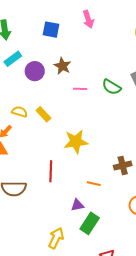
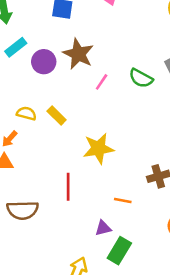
brown star: (62, 66) -> (78, 54), size x1.4
pink line: (80, 89) -> (102, 82), turned -56

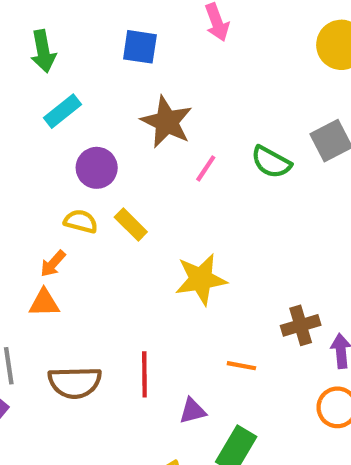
purple circle: (44, 62) -> (97, 168), moved
red line: (68, 187) -> (144, 374), moved
purple triangle: (103, 228) -> (193, 411), moved

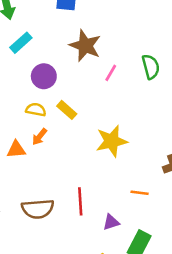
green semicircle: (271, 162) -> (151, 67), turned -130
orange arrow: (53, 264) -> (40, 137), moved
orange triangle: (44, 303) -> (16, 149), moved

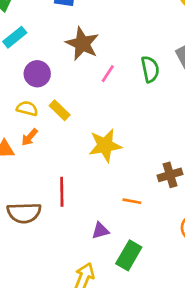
red line: (80, 201) -> (62, 192), moved

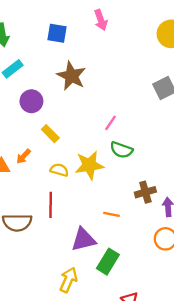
green semicircle: (150, 69) -> (121, 150), moved, turned 120
pink line: (108, 74) -> (110, 123), moved
yellow semicircle: (27, 108) -> (59, 170), moved
purple triangle: (100, 231) -> (83, 240), size x1.6

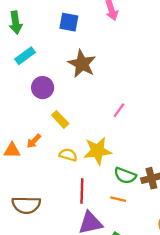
green semicircle: (121, 150) -> (125, 176), moved
red line: (51, 205) -> (82, 191), moved

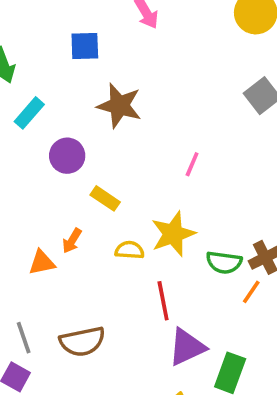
orange line: (118, 199) -> (251, 292), moved, turned -56

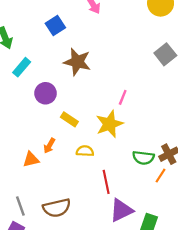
blue square: (85, 46) -> (55, 25), turned -30
yellow star: (173, 234) -> (109, 124), moved

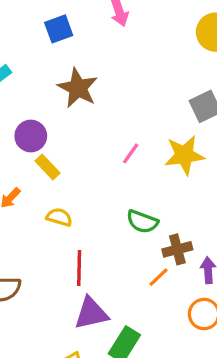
purple circle: (46, 93) -> (31, 136), moved
yellow star: (109, 124) -> (184, 155), moved
green semicircle: (143, 158) -> (142, 222), moved

